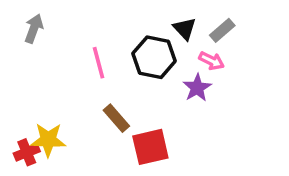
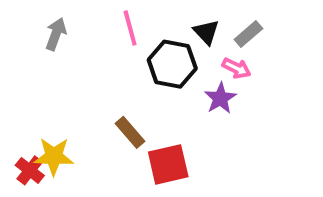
gray arrow: (34, 29) -> (56, 34), moved
pink line: (98, 63) -> (130, 28), moved
red cross: (27, 152) -> (30, 170), turned -30

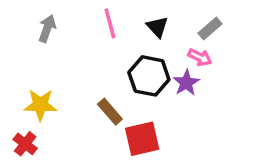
black triangle: (206, 32) -> (157, 27), moved
black hexagon: (172, 64) -> (149, 76), moved
yellow star: (54, 156) -> (40, 105), moved

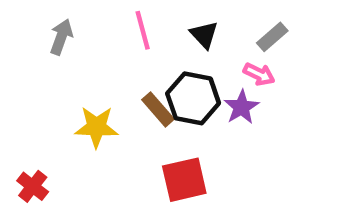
yellow star: (40, 105) -> (96, 127), moved
brown rectangle: (110, 112) -> (158, 109), moved

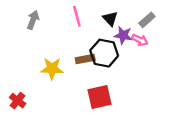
purple star: (241, 107) -> (123, 35), moved, turned -30
brown rectangle: (158, 109) -> (85, 59), turned -60

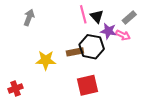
pink line: (77, 16) -> (83, 14), moved
red cross: (18, 101) -> (15, 88), turned 32

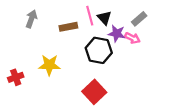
brown rectangle: (75, 52) -> (68, 27), moved
red square: (87, 85) -> (94, 92), turned -30
red cross: (15, 88) -> (16, 77), moved

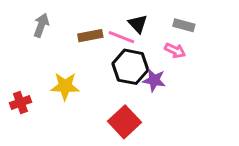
pink line: (90, 16) -> (121, 37), moved, turned -54
gray rectangle: (139, 19) -> (184, 25), turned 56
purple star: (117, 34) -> (154, 80), moved

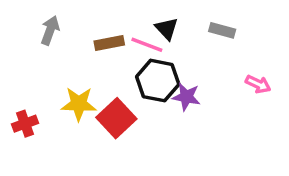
pink arrow: (175, 51) -> (258, 84), moved
red square: (124, 122) -> (116, 118), moved

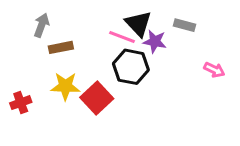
black triangle: (167, 29) -> (138, 24), size x1.4
brown rectangle: (109, 43) -> (61, 47), moved
purple star: (186, 97) -> (155, 42), moved

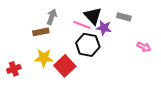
gray arrow: (42, 25) -> (52, 17), moved

